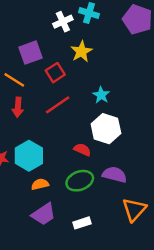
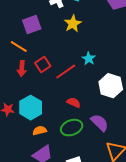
red square: (55, 73) -> (43, 65), moved
red line: (58, 105) -> (66, 72), moved
white hexagon: (106, 129) -> (111, 86), moved
purple semicircle: (114, 175) -> (100, 123), turned 30

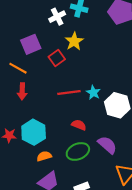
cyan star: (89, 59) -> (93, 92), moved
red square: (43, 65) -> (57, 58), moved
red line: (66, 72) -> (69, 92), turned 30

